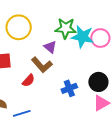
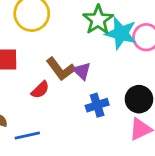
green star: (66, 28) -> (98, 20), turned 30
purple triangle: (50, 47) -> (82, 71), moved

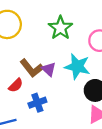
cyan star: (121, 33) -> (77, 67), moved
blue cross: (97, 105) -> (37, 103), moved

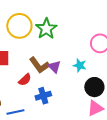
green star: (60, 28) -> (46, 29), moved
cyan star: (77, 67) -> (80, 65), size x0.6

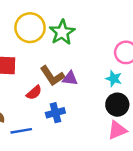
cyan star: (80, 65) -> (114, 79), moved
purple triangle: (54, 67) -> (70, 78), turned -40

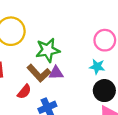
green star: (62, 32) -> (48, 50), moved, turned 30

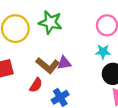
green star: (48, 50) -> (50, 22), moved, turned 30

